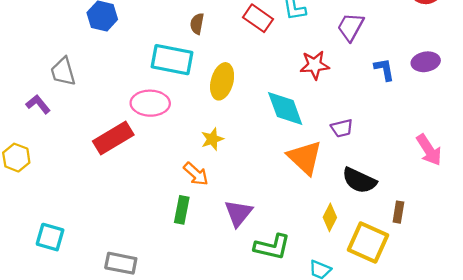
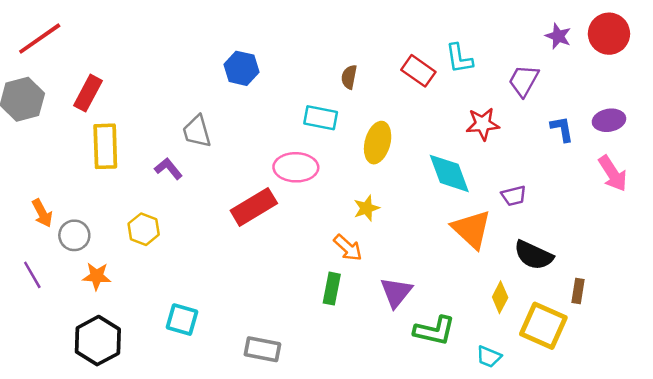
cyan rectangle: (172, 60) -> (321, 118), size x0.7
pink arrow: (429, 150) -> (613, 173), moved

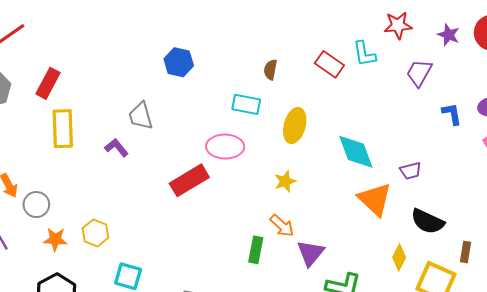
red star: (483, 124) -> (398, 25), moved
yellow hexagon: (144, 229) -> (95, 233), moved
orange arrow: (348, 248) -> (282, 226), moved

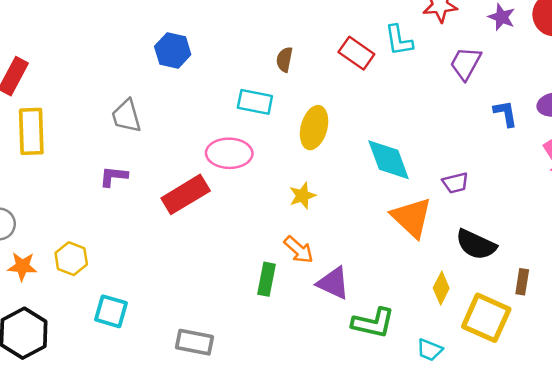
purple L-shape: (116, 148) -> (114, 176), moved, turned -45
purple triangle: (311, 253) -> (333, 283), turned -44

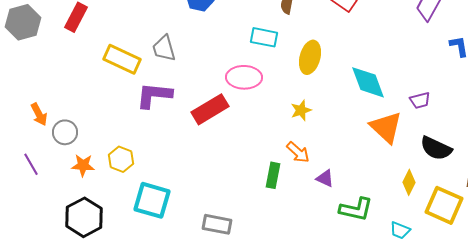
yellow rectangle: (31, 131) -> (122, 59), moved, turned -63
purple L-shape: (114, 176) -> (154, 95), size x1.6
purple triangle: (333, 283) -> (325, 178), size x0.7
cyan square: (111, 311) -> (152, 200), size x1.4

